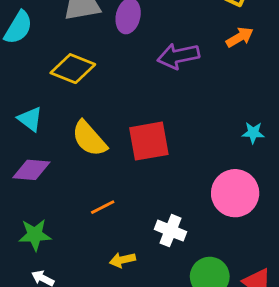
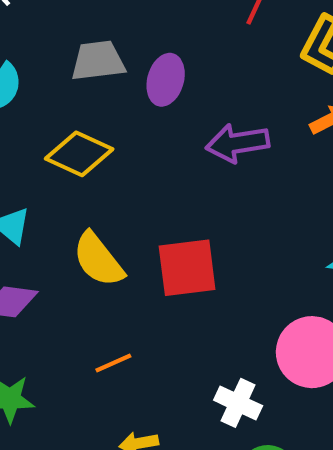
white cross: (170, 231) -> (238, 403), moved

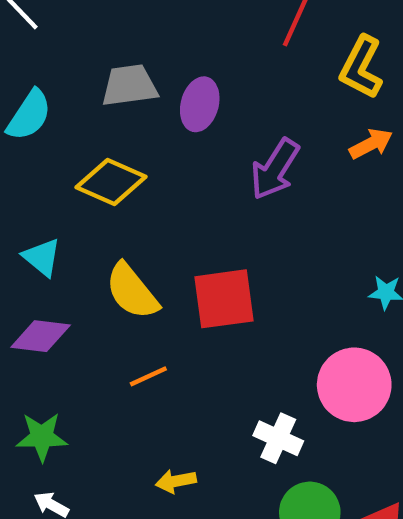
purple arrow: (238, 143) -> (275, 169), turned -48
orange line: (113, 363) -> (148, 376), moved

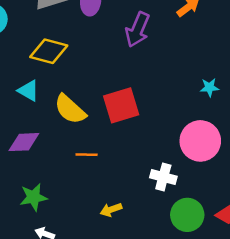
cyan triangle: (42, 257) -> (28, 91), moved
orange line: (148, 376) -> (87, 155), turned 35

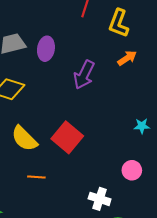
red square: (121, 105) -> (67, 137), turned -36
pink circle: (200, 141) -> (132, 170), size x0.6

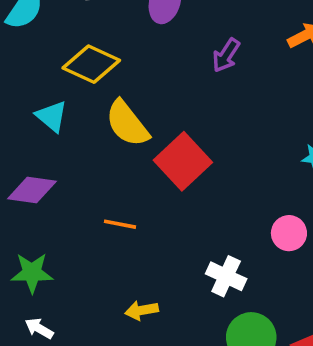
purple arrow: (84, 75) -> (226, 55), size x0.7
yellow semicircle: (24, 139) -> (127, 123), moved

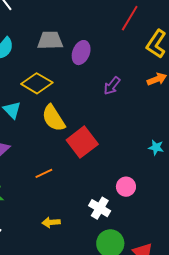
orange line: (120, 224) -> (44, 173), turned -42
pink circle: (289, 233) -> (126, 187), moved

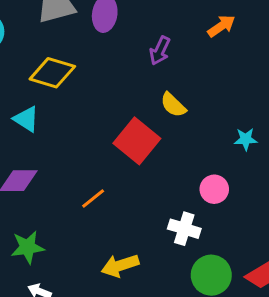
yellow semicircle: (53, 118) -> (173, 105), moved, size x0.7
cyan star: (156, 147) -> (246, 139), moved
yellow arrow: (51, 222) -> (120, 266), size x1.4

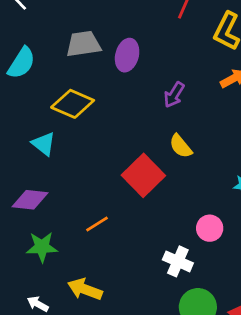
green star: (28, 247) -> (42, 247), moved
yellow arrow: (120, 266) -> (85, 289), moved, turned 32

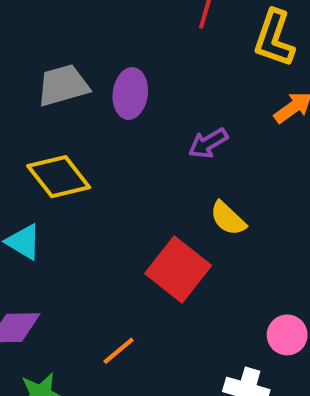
purple arrow: (174, 95) -> (208, 143), turned 35
yellow diamond: (73, 104) -> (59, 177), turned 36

